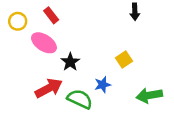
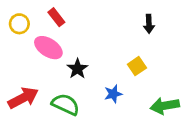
black arrow: (135, 12) -> (149, 24), moved
red arrow: (49, 88) -> (23, 98), moved
green semicircle: (80, 99) -> (66, 104), moved

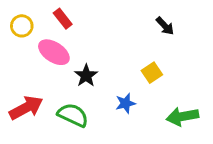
black arrow: (149, 24) -> (165, 26), turned -42

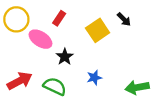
red rectangle: (63, 19) -> (59, 18), moved, turned 72
yellow circle: (22, 26) -> (16, 19), size x1.5
yellow square: (152, 73) -> (98, 30), moved, size x1.5

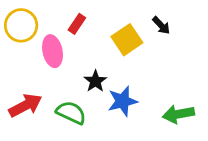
pink ellipse: (40, 39) -> (53, 51), turned 45
black star: (65, 57) -> (95, 81), moved
blue star: (94, 78) -> (123, 101), size x1.5

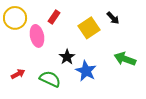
blue star: (123, 101) -> (86, 71), turned -30
red arrow: (25, 105) -> (18, 74), size x0.6
green arrow: (178, 114) -> (125, 59), moved, turned 30

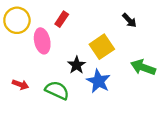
yellow square: (89, 28) -> (102, 47), moved
red arrow: (18, 74) -> (20, 85), turned 48

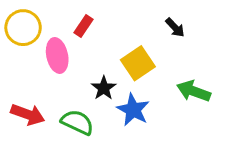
red arrow: (20, 85) -> (28, 114), size x1.5

